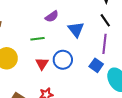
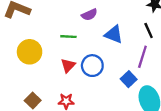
blue triangle: (76, 29) -> (114, 34), turned -42

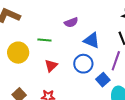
green line: (68, 37) -> (44, 40), moved
blue circle: (92, 66) -> (83, 64), moved

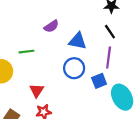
red triangle: (51, 66) -> (37, 90), moved
blue square: (103, 80) -> (99, 81), turned 32

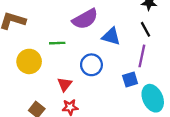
purple semicircle: (51, 26) -> (85, 19), size x1.6
blue circle: (74, 68) -> (91, 65), moved

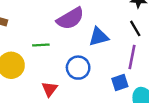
blue triangle: (111, 36) -> (99, 37), turned -30

